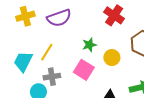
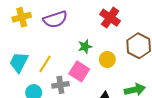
yellow line: (47, 52) -> (45, 64), moved
gray cross: (52, 77) -> (60, 85), moved

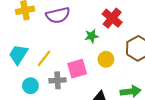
green star: (85, 46) -> (92, 36), moved
pink square: (79, 71) -> (77, 69), turned 36

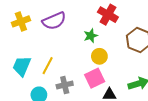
yellow circle: (106, 59) -> (99, 56), moved
pink square: (77, 69) -> (95, 78), moved

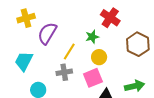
purple semicircle: (54, 21) -> (47, 33), moved, turned 140
yellow line: (48, 66) -> (69, 52), moved
gray cross: (65, 85) -> (64, 72), moved

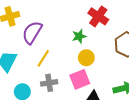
yellow line: (69, 52) -> (43, 58), moved
gray cross: (64, 72) -> (49, 83), moved

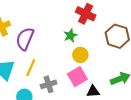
yellow line: (43, 58) -> (31, 68), moved

